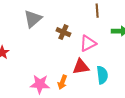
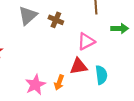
brown cross: (63, 32) -> (56, 20), moved
pink star: (40, 84) -> (35, 85), turned -30

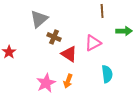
brown cross: (56, 20) -> (54, 37), moved
red triangle: (79, 66) -> (69, 54), moved, turned 42

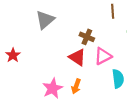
brown cross: (54, 37) -> (87, 37), moved
pink triangle: (93, 43) -> (103, 56), moved

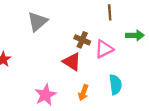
pink triangle: (103, 56) -> (104, 49), moved
orange arrow: (76, 86) -> (83, 93), moved

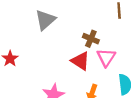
pink triangle: (104, 49) -> (106, 57), moved, turned -30

